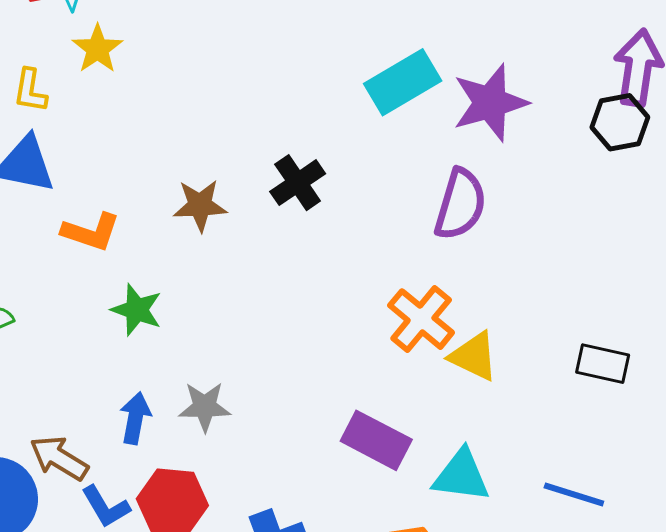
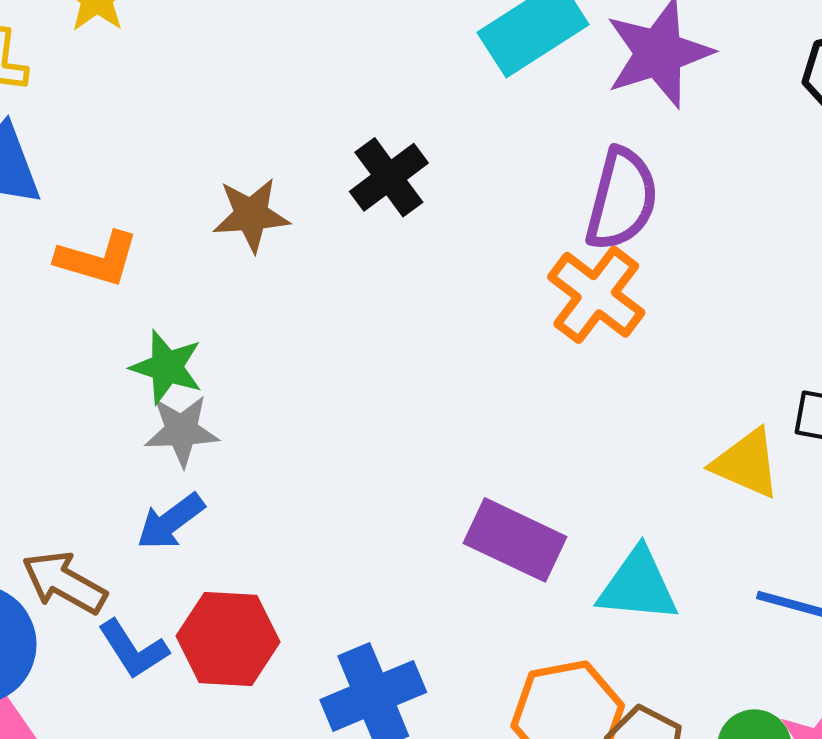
orange cross: (421, 319) -> (596, 295), moved
yellow triangle: (474, 356) -> (746, 463), moved
gray star: (205, 407) -> (182, 431), moved
blue arrow: (135, 418) -> (171, 522), turned -135

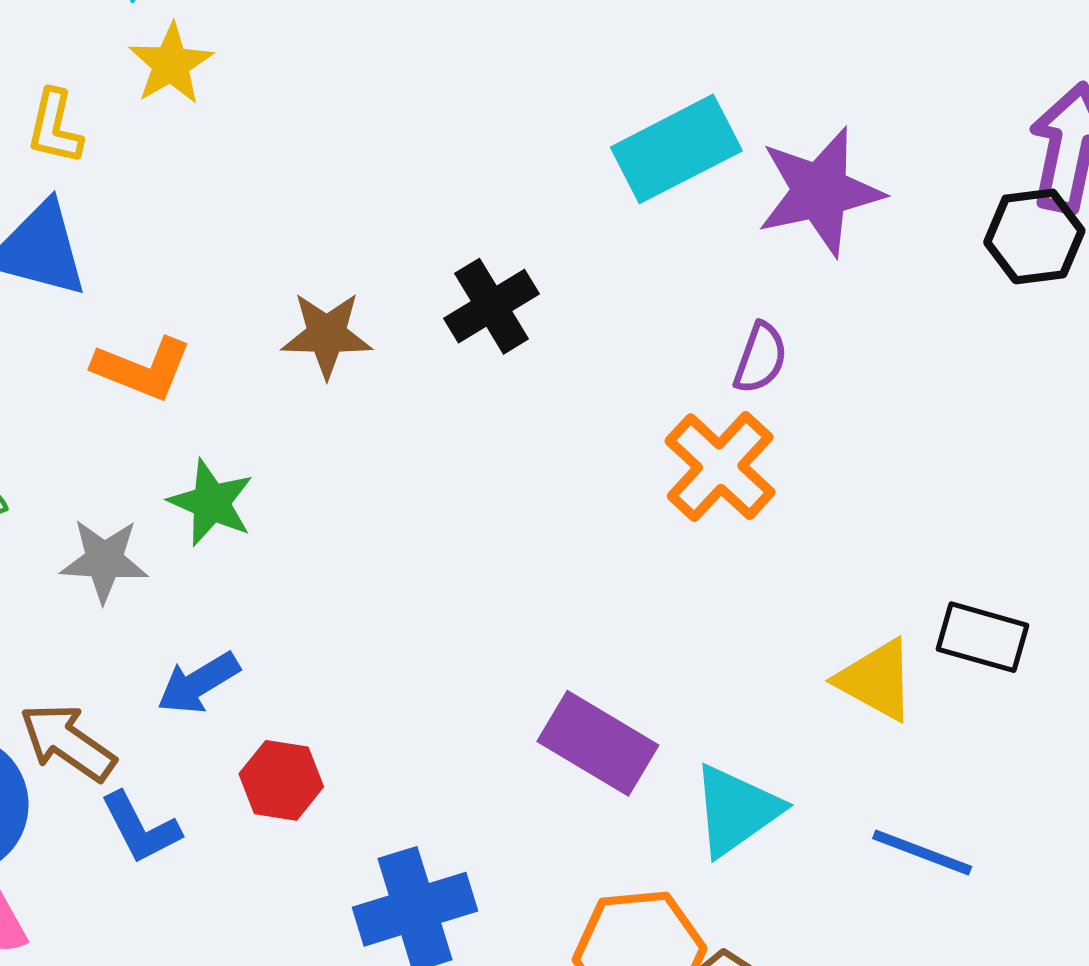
purple semicircle: (622, 199) -> (761, 358), size x0.6
gray star: (182, 431) -> (104, 560), moved
cyan triangle: (638, 586) -> (736, 810), turned -46
red hexagon: (228, 639) -> (281, 780), moved, size x0.7

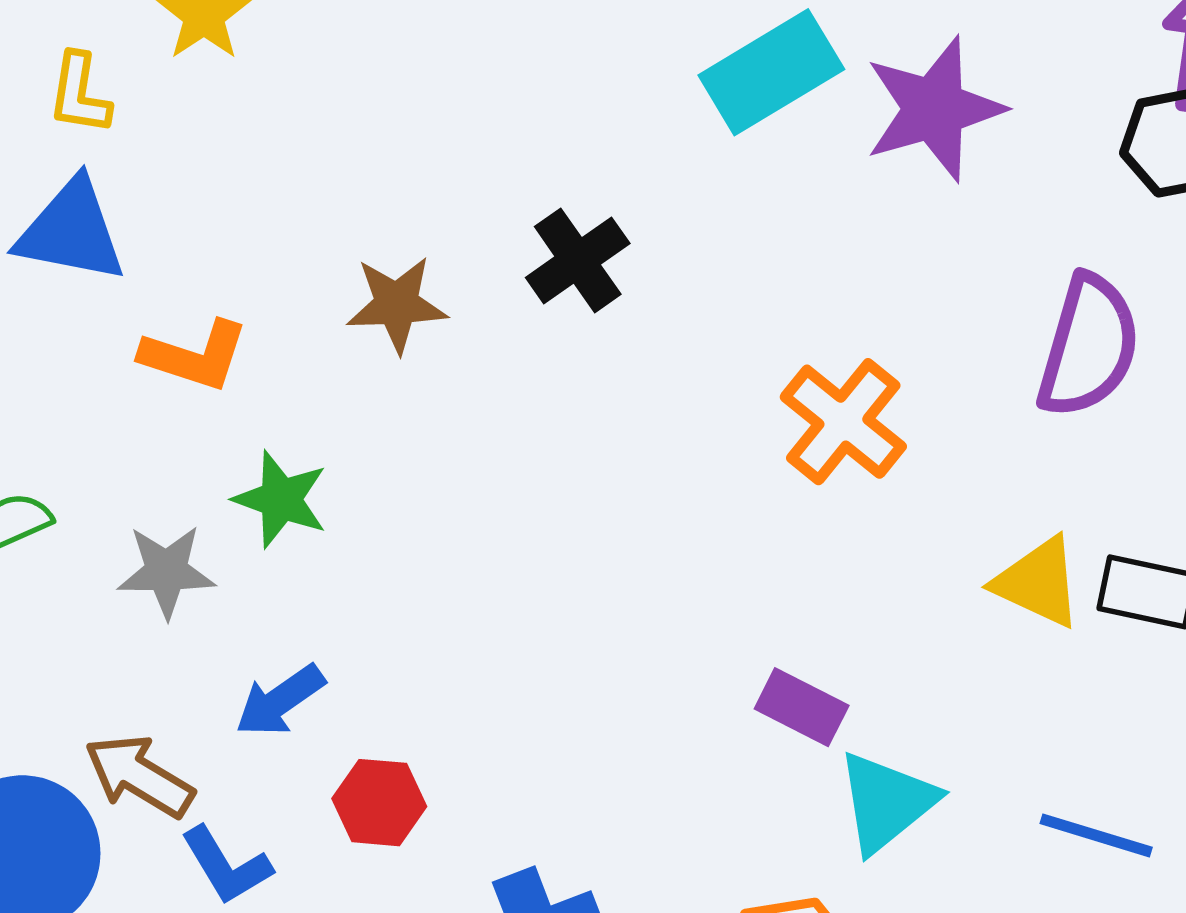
purple semicircle: (761, 358) -> (1089, 346), moved, size x1.8
yellow triangle: (876, 680) -> (1038, 582), moved
purple rectangle: (598, 743) -> (802, 707), moved, size x0.7

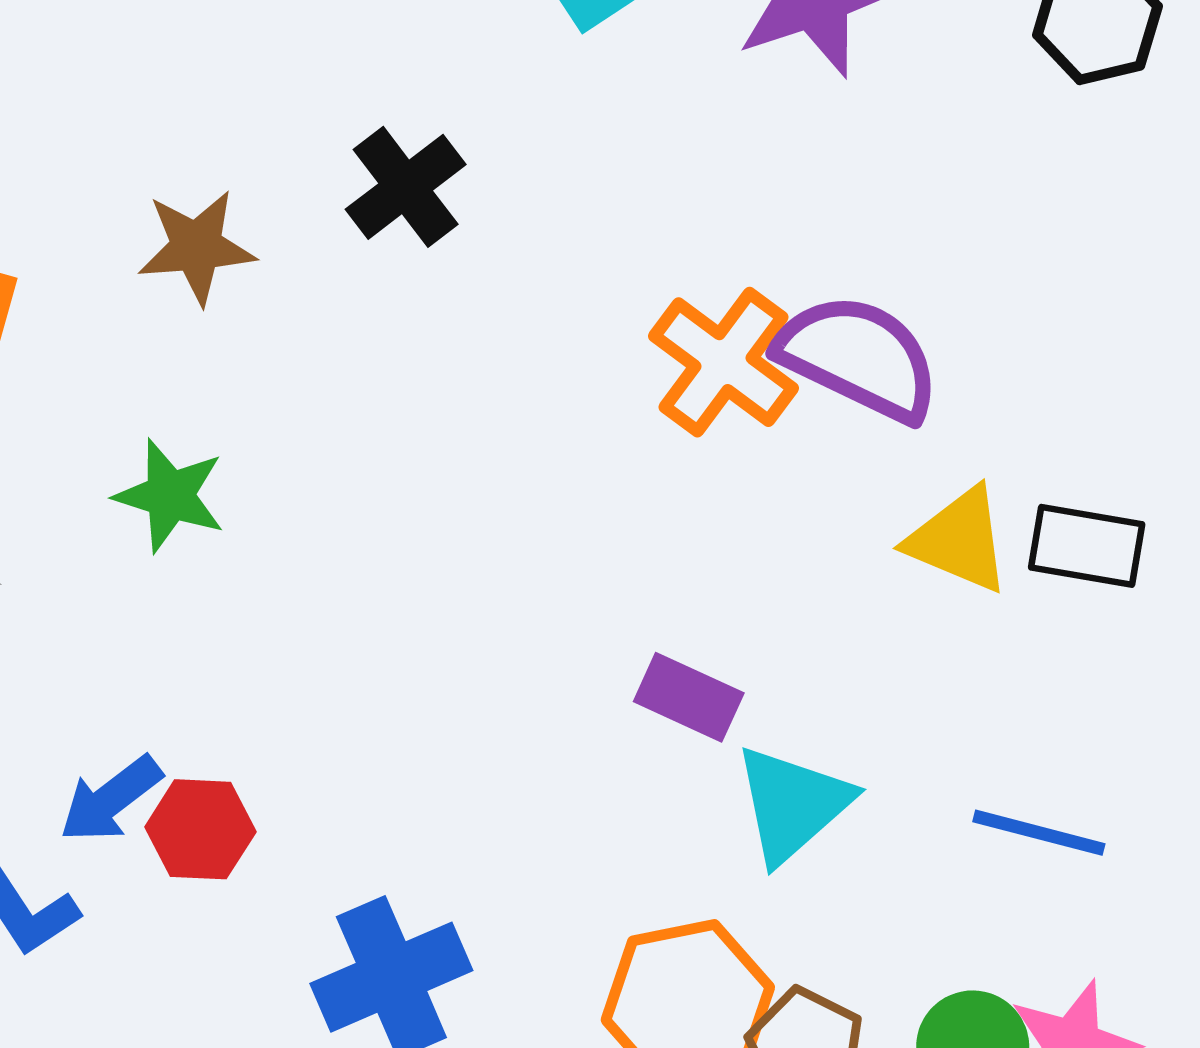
purple semicircle: (1089, 346) -> (858, 357), moved, turned -78
green star: (281, 499) -> (170, 496), moved
blue arrow: (280, 701) -> (111, 799), moved

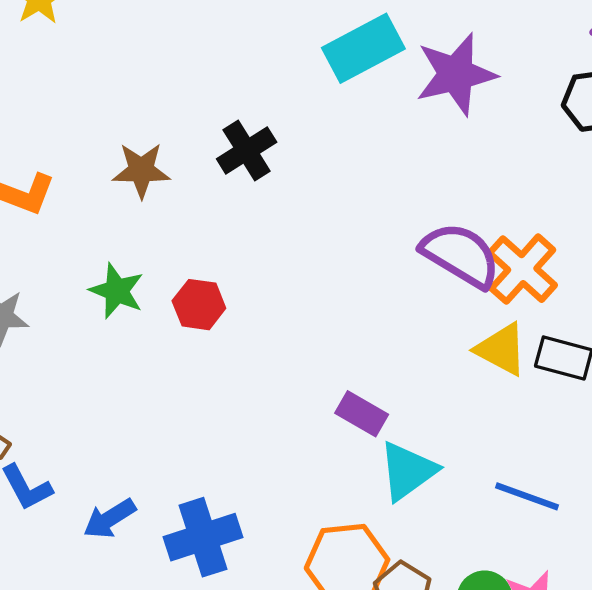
orange cross: (724, 362) -> (522, 269), moved
blue arrow: (111, 799) -> (110, 519), moved
red hexagon: (200, 829) -> (199, 305), moved

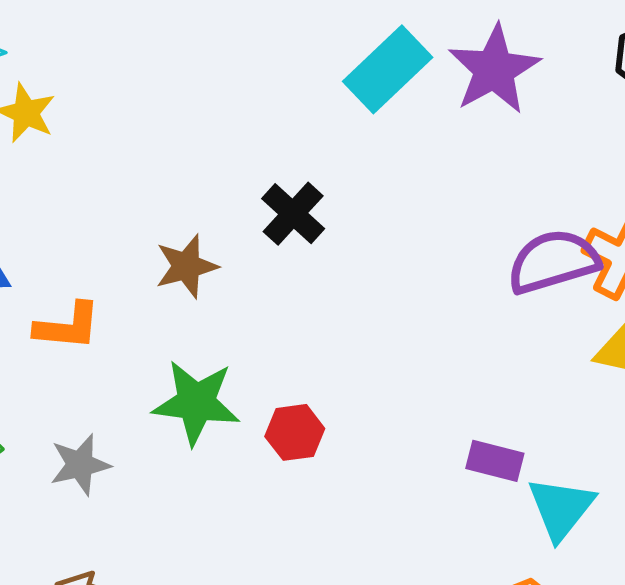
purple semicircle: (461, 255) -> (553, 262), turned -32
green star: (117, 291) -> (196, 403), size x1.4
red hexagon: (199, 305) -> (295, 432), moved

